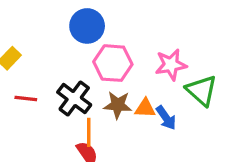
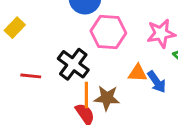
red line: (26, 99) -> (31, 76), moved
brown star: (118, 105) -> (107, 98), moved

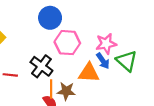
orange triangle: (138, 73) -> (89, 73), size x1.5
blue arrow: (157, 82) -> (103, 61), moved

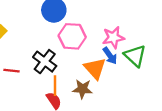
orange triangle: (89, 73) -> (95, 68), turned 45
brown star: (66, 91) -> (82, 89), moved

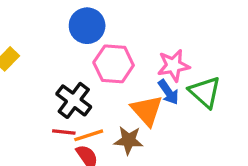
red line: (11, 71) -> (64, 132), moved
orange line: (55, 86) -> (89, 135), turned 72

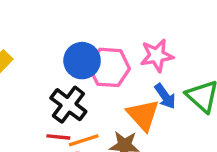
blue circle: (87, 26) -> (82, 61), moved
pink star: (173, 66) -> (157, 56), moved

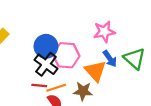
blue circle: (82, 61) -> (46, 46), moved
pink hexagon: (109, 67) -> (66, 55), moved

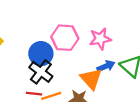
pink hexagon: (66, 55) -> (65, 38), moved
blue arrow: (110, 59) -> (106, 66), turned -78

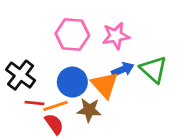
blue circle: (41, 54) -> (72, 82), moved
black cross: (41, 72) -> (21, 75), moved

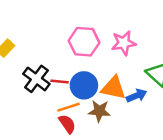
blue arrow: (123, 69) -> (137, 96), moved
orange triangle: (105, 85) -> (113, 88), turned -36
red line: (35, 103) -> (60, 82), moved

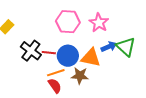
pink star: (124, 43) -> (99, 23), turned -30
blue arrow: (137, 96) -> (109, 47), moved

